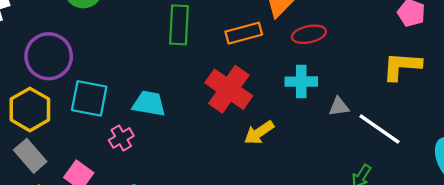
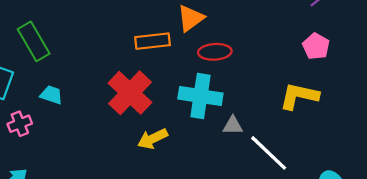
green rectangle: (179, 25) -> (34, 41), moved, turned -42
cyan cross: (301, 82) -> (200, 96), size x1.4
cyan trapezoid: (149, 104) -> (51, 95), size x0.7

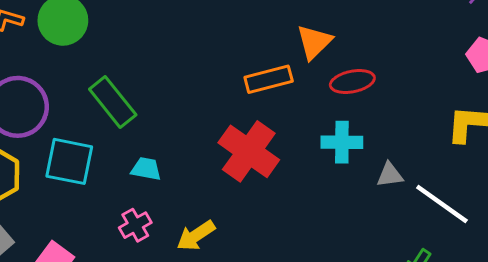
cyan cross: (200, 96) -> (342, 142), size x0.7
pink cross: (20, 124) -> (135, 225), moved
yellow arrow: (153, 139) -> (196, 236), moved

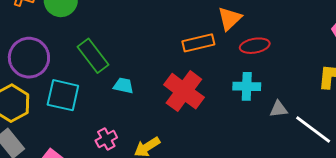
cyan trapezoid: (146, 169) -> (123, 86), moved

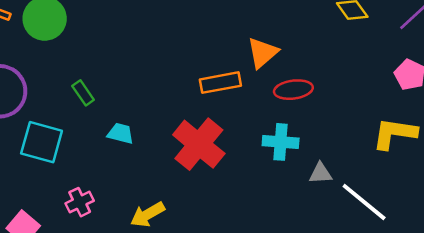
green rectangle: (93, 56) -> (83, 93), size x0.6
pink cross: (106, 139) -> (80, 202), moved

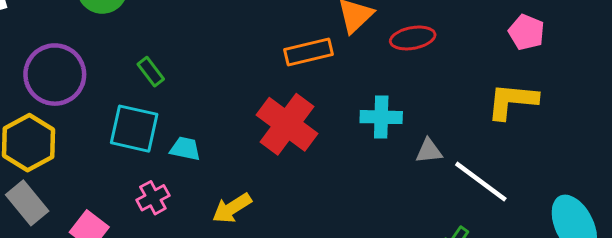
red ellipse: (293, 90) -> (413, 38), moved
cyan trapezoid: (121, 133) -> (185, 149), moved
cyan square: (42, 142) -> (134, 129), moved

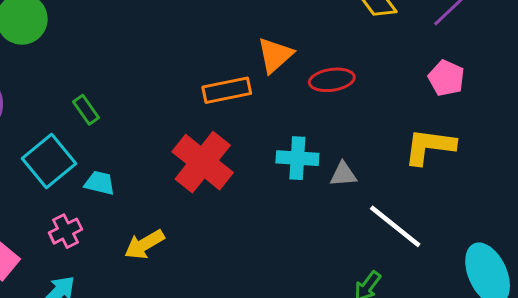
green rectangle: (151, 72) -> (86, 110), moved
cyan square: (134, 129) -> (49, 161), turned 36
gray triangle: (429, 151) -> (343, 174), moved

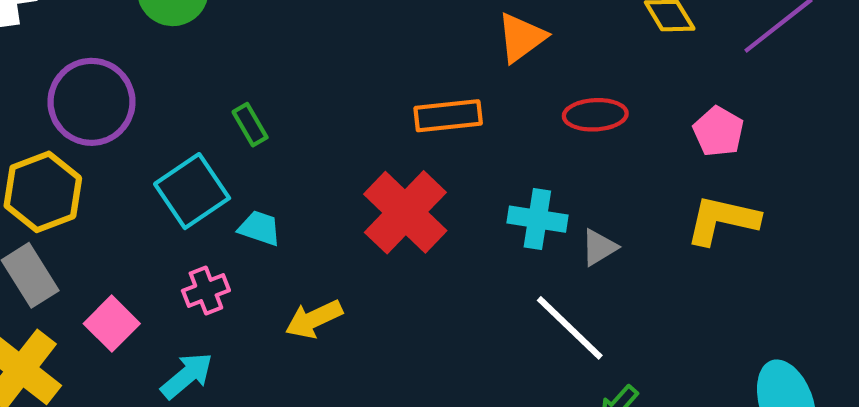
orange triangle: (275, 55) -> (521, 37), moved
pink pentagon: (446, 78) -> (718, 132), moved
gray triangle: (343, 174) -> (599, 247), turned -32
white line: (395, 226) -> (570, 328), moved

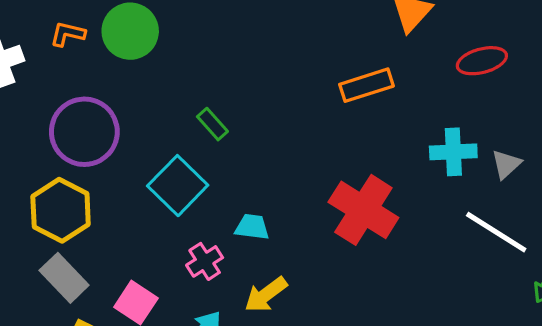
red cross: (405, 212) -> (363, 210), moved
cyan trapezoid: (260, 228) -> (252, 227), moved
yellow arrow: (314, 319) -> (266, 295), moved

